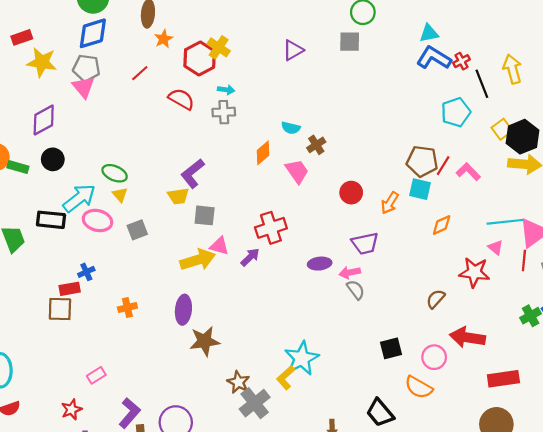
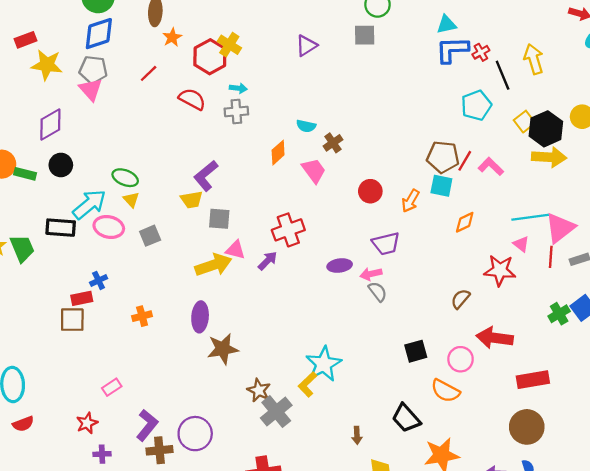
blue L-shape: (434, 58) -> (452, 50), turned -32

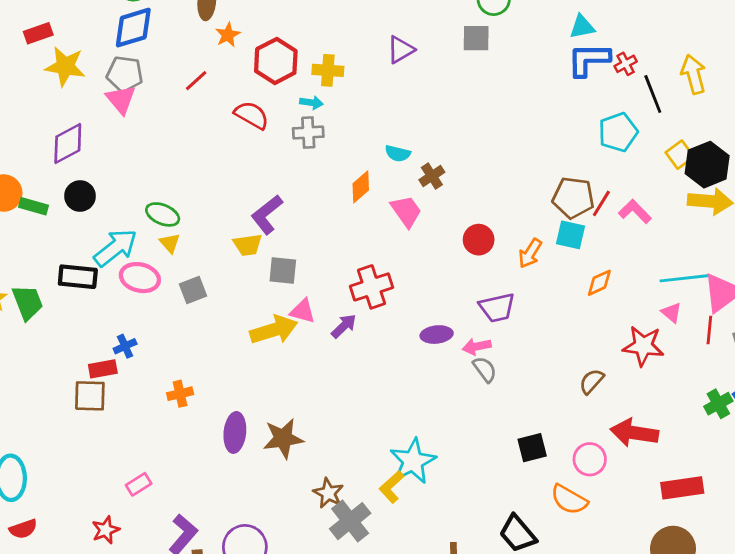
yellow cross: (229, 45) -> (328, 70), moved, turned -30
purple ellipse: (200, 317) -> (235, 432), moved

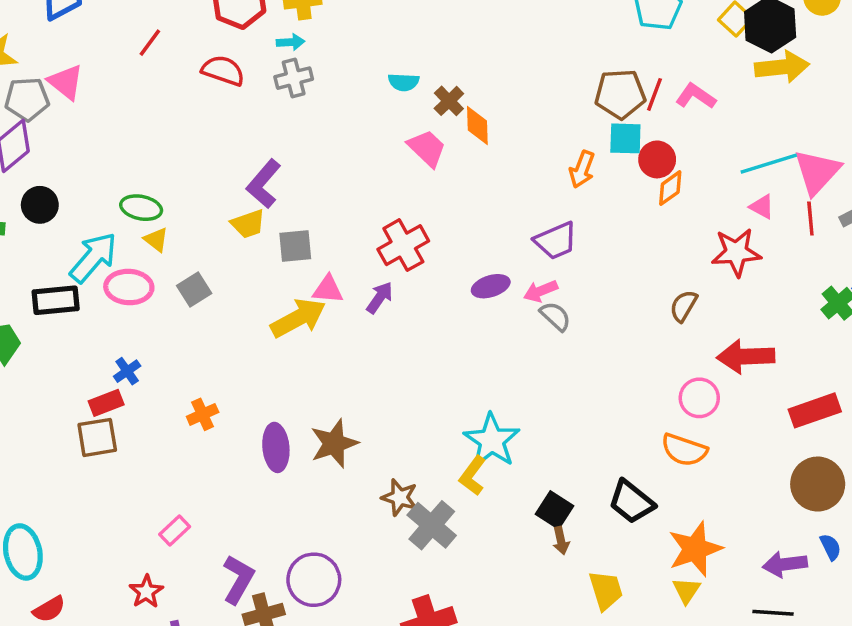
gray pentagon: (125, 74) -> (27, 99), moved
orange diamond: (361, 187) -> (477, 126), moved, turned -40
red circle: (479, 240) -> (657, 159), moved
black square: (532, 448) -> (555, 510), moved, turned -32

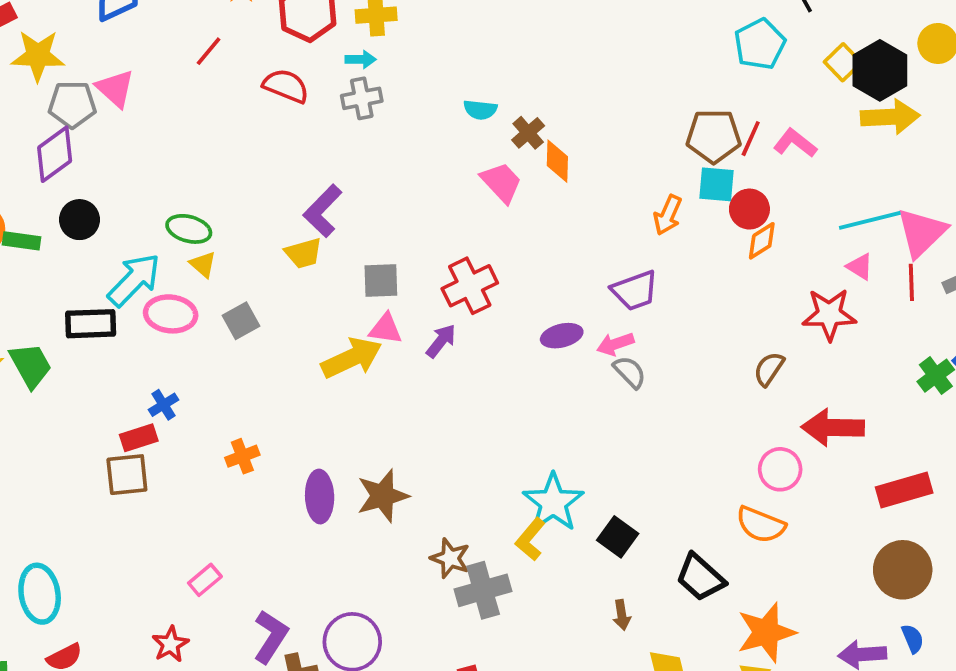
gray square: (295, 246) -> (381, 281), moved
black square: (555, 510) -> (618, 537), moved
gray cross: (432, 525) -> (483, 590), turned 30

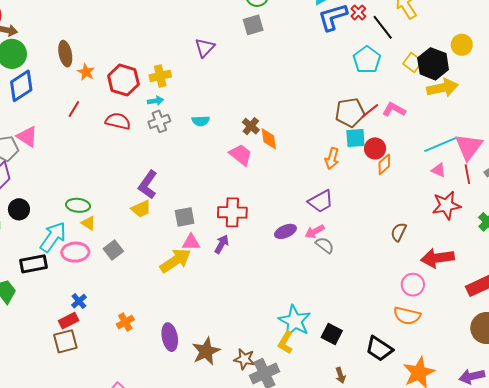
cyan semicircle: (480, 110) -> (201, 121), moved
red line: (751, 139) -> (370, 111), turned 36
red cross: (470, 286) -> (232, 212), turned 36
red star: (829, 314) -> (446, 205), moved
brown star: (383, 496) -> (206, 351), moved

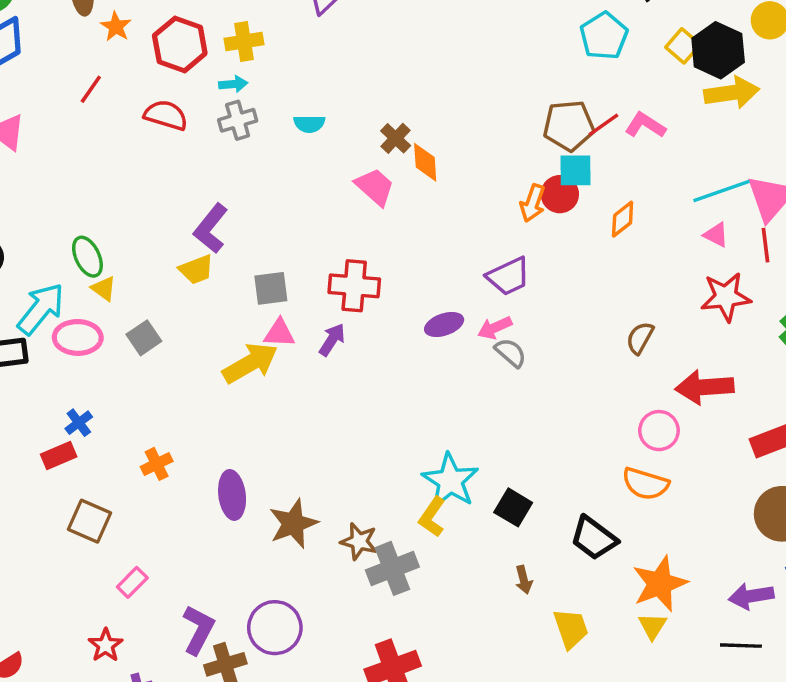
red circle: (375, 148) -> (560, 194), moved
green ellipse: (78, 205) -> (87, 257), turned 55
brown square: (65, 341) -> (89, 521), moved, turned 35

